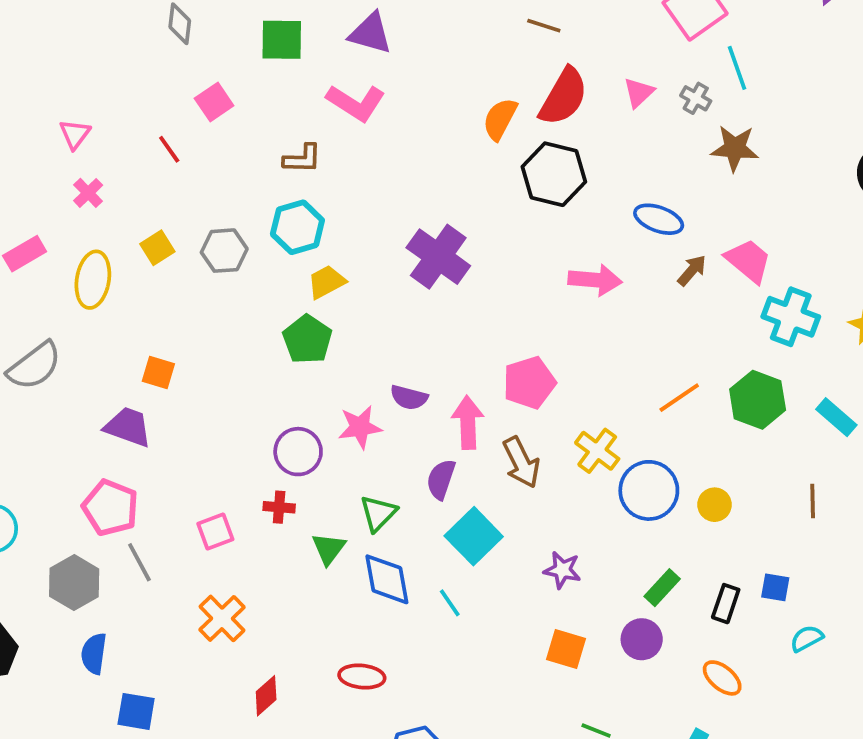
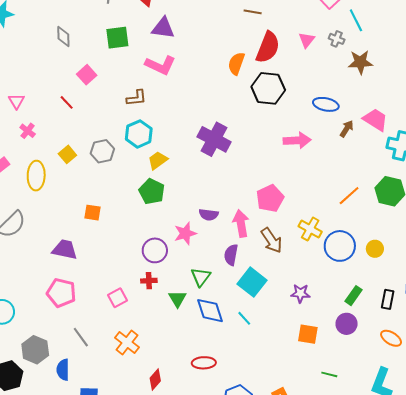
orange square: (158, 372) -> (92, 213), moved
gray line: (139, 562) -> (81, 337), moved
gray hexagon: (74, 583) -> (35, 350), moved

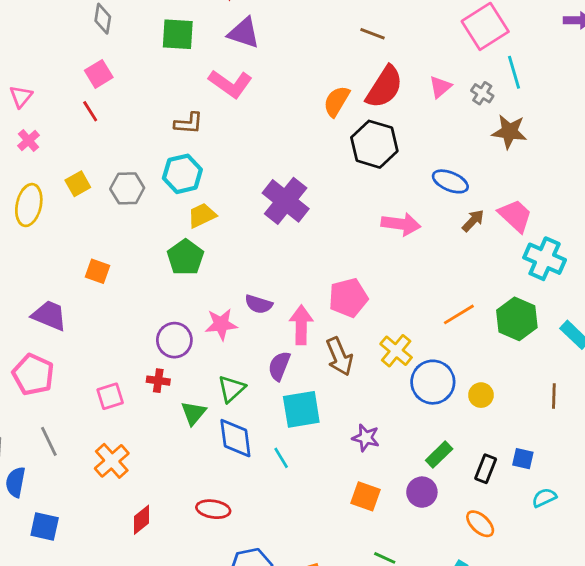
pink square: (87, 75) -> (99, 74), moved
cyan square: (252, 282) -> (301, 409), turned 32

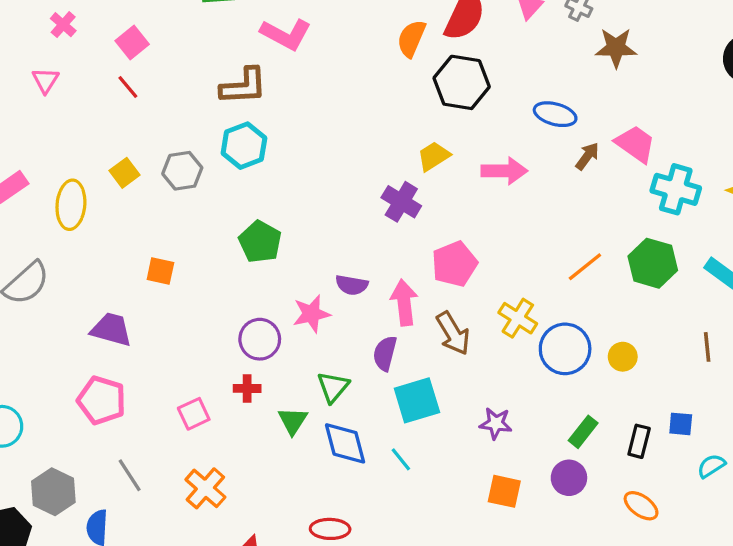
brown L-shape: (189, 123) -> (244, 86), size x1.4
pink cross: (29, 141) -> (63, 25), moved
purple cross: (286, 201) -> (401, 202), moved, size x0.7
yellow trapezoid: (202, 215) -> (434, 156), moved

